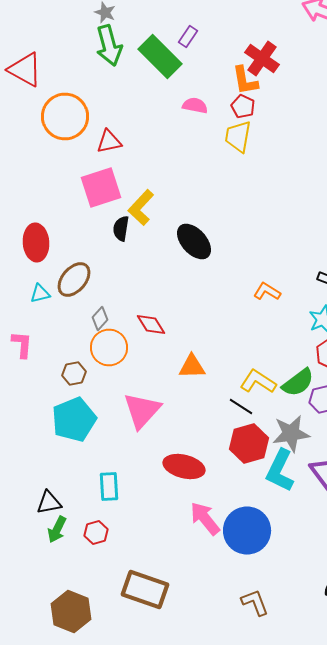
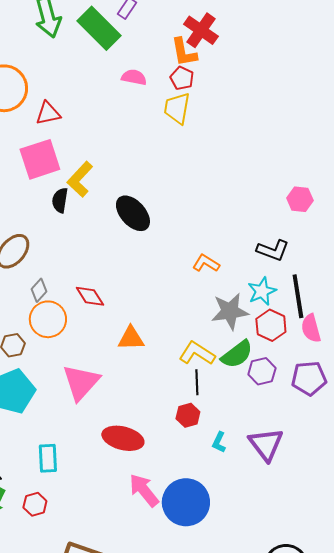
black line: (241, 406) -> (197, 382), moved, turned 55
gray star: (291, 434) -> (230, 311), moved
red hexagon: (249, 444) -> (188, 415), size x0.6
cyan L-shape: (280, 470) -> (219, 442), size x0.5

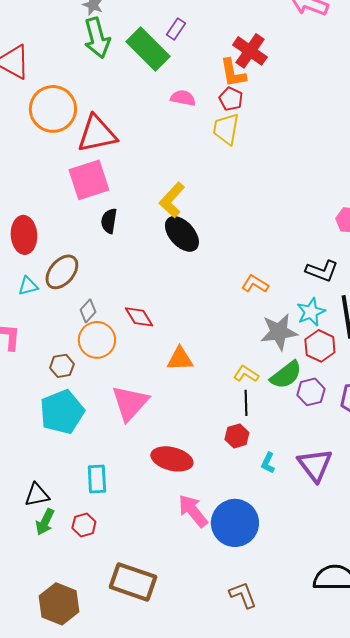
red triangle: (48, 113) -> (97, 134), size x1.6
yellow L-shape: (80, 179) -> (172, 200), moved
yellow L-shape: (197, 353) -> (246, 374), size x0.7

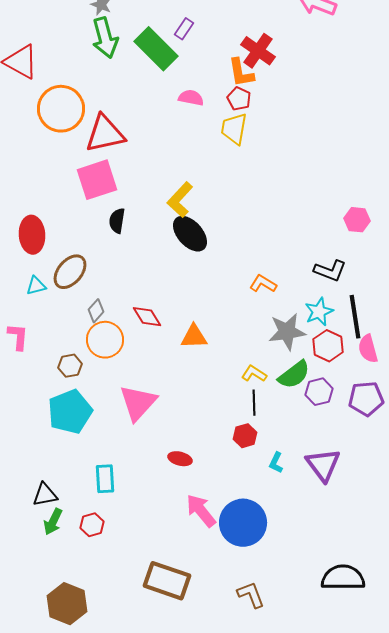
orange triangle: (180, 359) -> (194, 337), moved
red ellipse: (172, 459) -> (180, 459), size x0.6
brown rectangle: (133, 582) -> (167, 581), moved

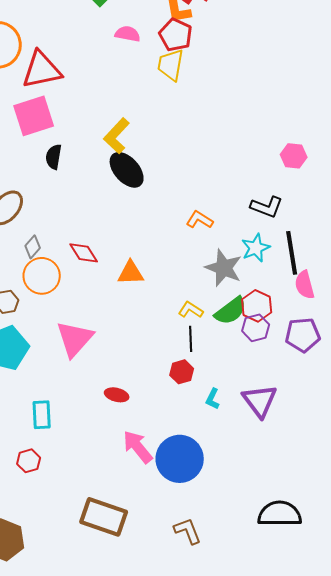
red pentagon: (239, 99) -> (176, 35), size x1.4
gray star: (287, 332) -> (224, 268), turned 30
red hexagon: (328, 346) -> (257, 306), moved

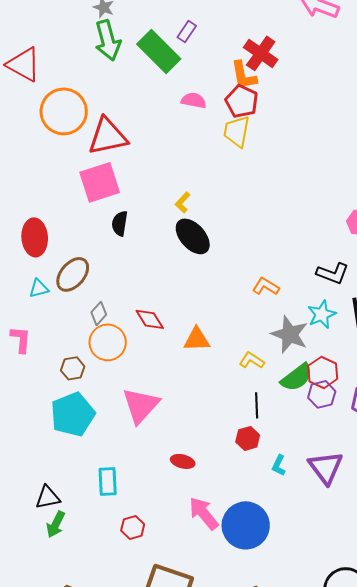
yellow L-shape: (117, 136) -> (183, 202), size x0.6
yellow L-shape: (191, 310) -> (252, 360), moved
red hexagon: (29, 461) -> (133, 527), moved

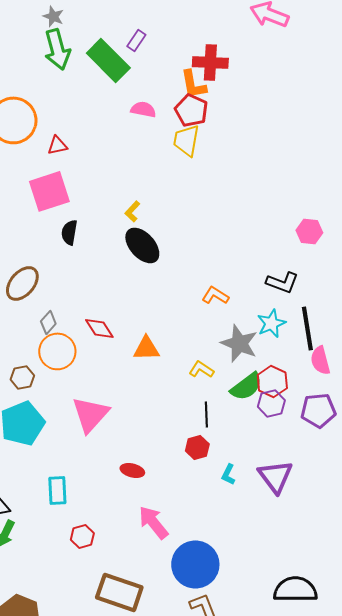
red cross: (261, 53) -> (210, 62), turned -32
red triangle: (108, 136) -> (57, 145), size x0.5
blue circle: (246, 525) -> (195, 564), moved

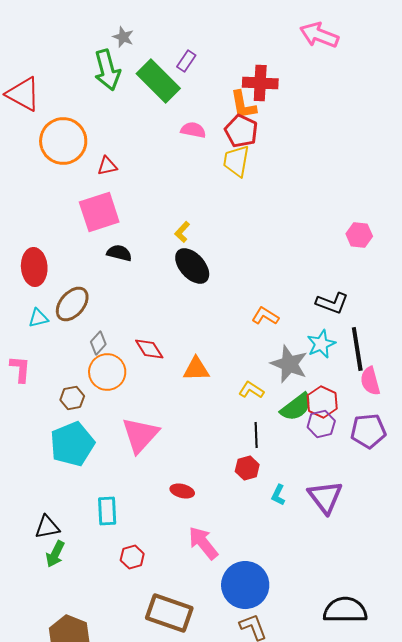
gray star: (53, 16) -> (123, 37), moved
pink hexagon: (309, 231) -> (359, 235), moved
black semicircle: (69, 232) -> (119, 253), turned 95

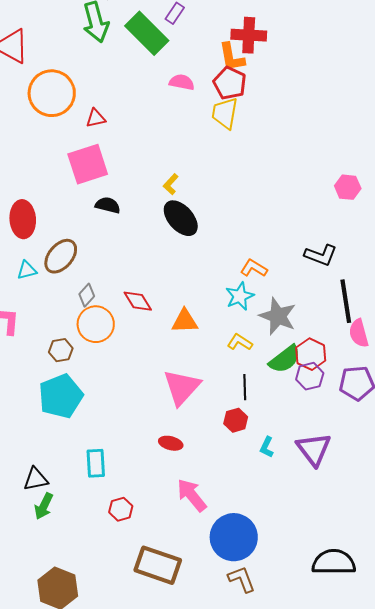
cyan star: (321, 344) -> (240, 296), moved
pink triangle: (140, 435) -> (182, 387), moved

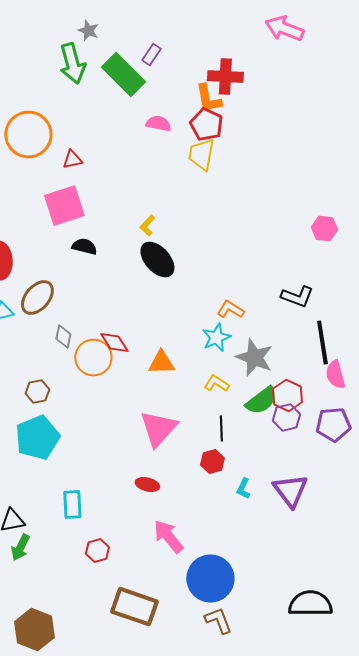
gray diamond: (87, 295) -> (63, 337), turned -30
orange circle: (96, 324) -> (93, 358), moved

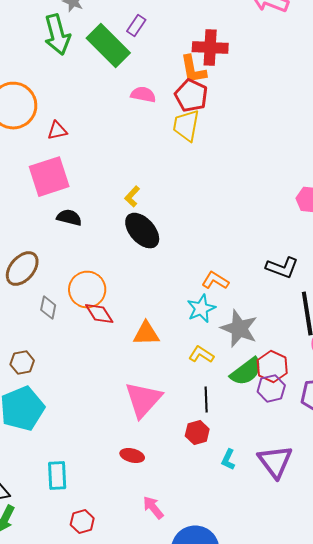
orange circle: (93, 358) -> (87, 290), moved
pink arrow: (168, 537) -> (153, 508), size x0.7

